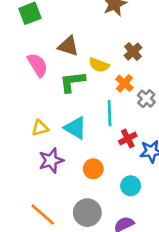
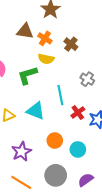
brown triangle: (68, 46) -> (25, 31), moved
orange cross: (124, 83) -> (45, 38), moved
purple star: (51, 160) -> (21, 152), moved
cyan circle: (131, 186) -> (78, 149), moved

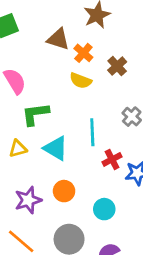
green L-shape: (27, 75) -> (35, 114), moved
orange circle: (55, 141) -> (64, 191), moved

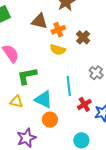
orange cross: (83, 53) -> (58, 30), turned 32
yellow triangle: (18, 149) -> (16, 102), turned 32
orange circle: (64, 191) -> (50, 120), moved

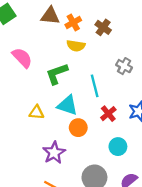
green L-shape: (27, 76) -> (57, 74), moved
red cross: (84, 104) -> (108, 114), moved

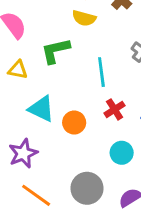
cyan triangle: (67, 105) -> (41, 109), moved
yellow triangle: (37, 112) -> (18, 70), moved
purple star: (54, 153) -> (23, 153), moved

